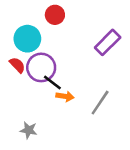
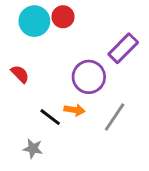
cyan circle: (27, 39) -> (34, 21), moved
purple circle: (41, 67) -> (89, 77), moved
black line: (52, 83) -> (50, 117), moved

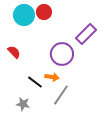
gray line: (115, 117) -> (61, 95), moved

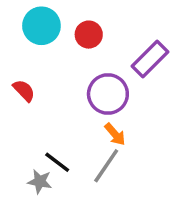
red circle: (44, 12) -> (89, 35), moved
orange arrow: (52, 77) -> (115, 134), moved, turned 40
black line: (35, 82) -> (57, 162), moved

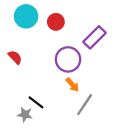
gray line: (106, 166) -> (85, 105), moved

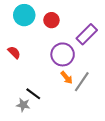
gray line: (85, 105) -> (82, 82), moved

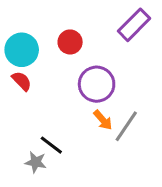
cyan circle: (24, 15) -> (22, 50), moved
red circle: (51, 20) -> (70, 42), moved
purple rectangle: (87, 34) -> (134, 25), moved

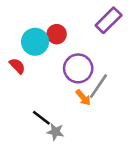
cyan circle: (22, 50) -> (35, 42), moved
gray line: (126, 126) -> (98, 86), moved
gray star: (36, 162) -> (55, 132), moved

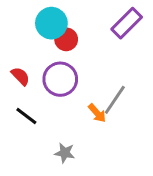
cyan circle: (35, 42) -> (51, 23), moved
purple circle: (78, 68) -> (60, 79), moved
black line: (41, 118) -> (26, 116), moved

